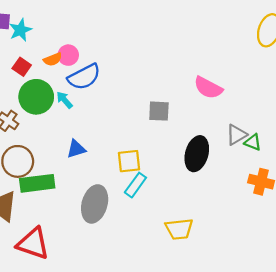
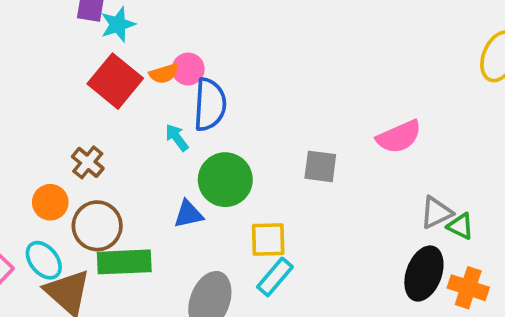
red square: (22, 67) -> (115, 81), size x1.8
blue semicircle: (84, 77) -> (210, 105), turned -64
pink semicircle: (208, 88) -> (399, 137), turned -56
green circle: (36, 97) -> (225, 180), moved
black ellipse: (197, 154) -> (424, 274), moved

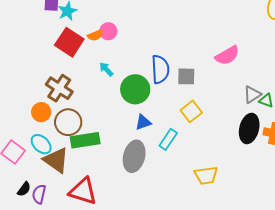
blue semicircle: (210, 105) -> (160, 69), moved
brown cross: (88, 162) -> (59, 88), size x1.5
blue triangle: (188, 214) -> (143, 122), moved
yellow square: (268, 240) -> (191, 111), moved, turned -30

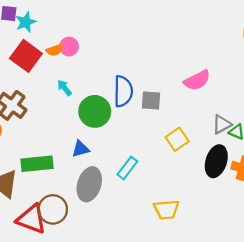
yellow square: (191, 111) -> (177, 139), moved
brown circle: (68, 122) -> (53, 209), moved
blue triangle: (143, 122) -> (80, 149), moved

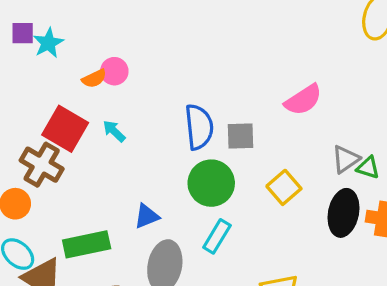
red square: (26, 56) -> (65, 129), moved
green circle: (95, 111) -> (211, 183), moved

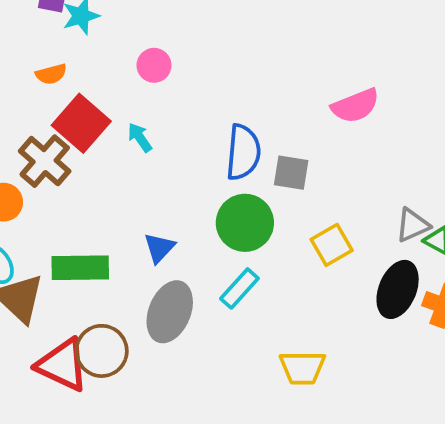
orange semicircle: (94, 78) -> (51, 74), moved
pink semicircle: (303, 100) -> (355, 106), moved
blue triangle: (147, 216) -> (159, 248), turned -36

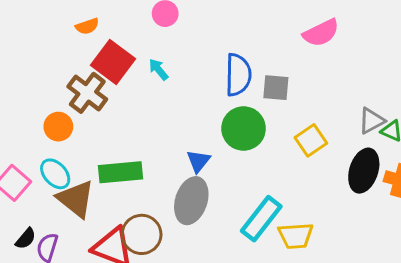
blue triangle: (159, 248) -> (198, 161), moved
cyan rectangle: (239, 288) -> (261, 219), moved, size x1.4

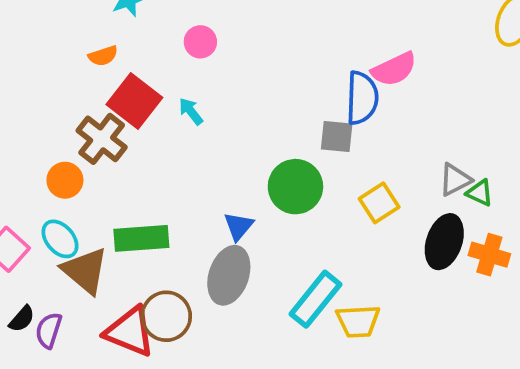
blue semicircle: (238, 75) -> (362, 98), moved

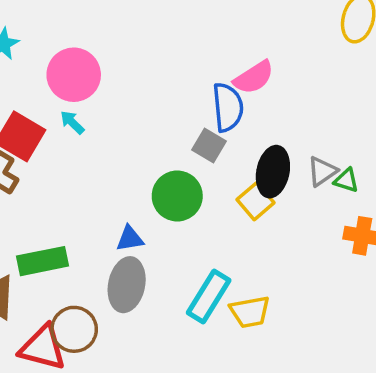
pink circle: (200, 42) -> (74, 75), size x1.8
cyan arrow: (191, 111) -> (72, 122), moved
gray square: (337, 136) -> (209, 145), turned 32
blue triangle: (239, 226) -> (130, 239), turned 48
black ellipse: (444, 242) -> (273, 172), moved

